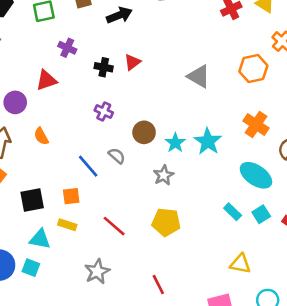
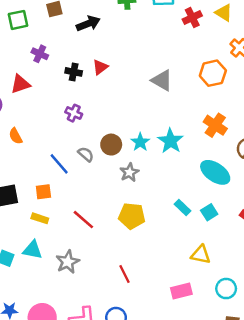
brown circle: (144, 132) -> (111, 145), moved
cyan rectangle: (233, 212) -> (183, 207), moved
cyan square: (261, 214) -> (209, 212), moved
cyan triangle: (40, 239) -> (33, 250), moved

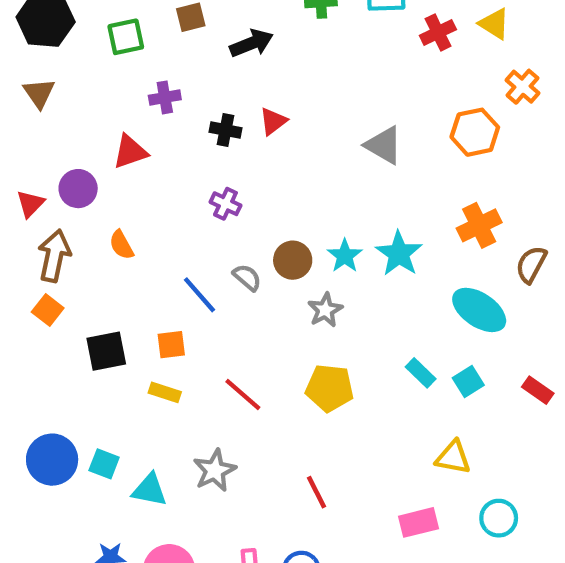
purple cross: (40, 54) -> (165, 97), turned -35
orange cross: (215, 125) -> (479, 225), turned 30
cyan triangle: (33, 250) -> (150, 490), moved

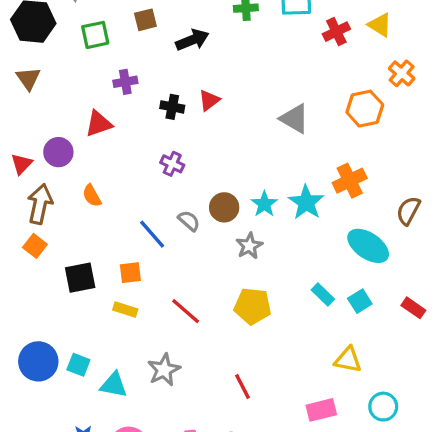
orange cross: (479, 225) -> (350, 181), moved

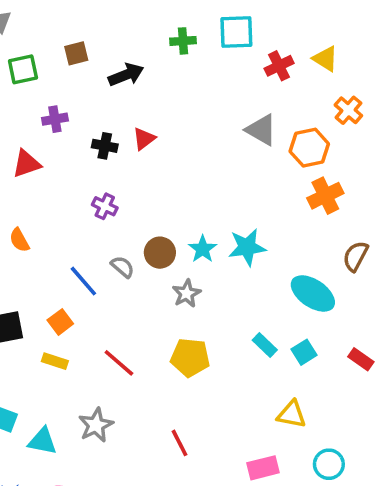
gray triangle: (294, 119) -> (261, 130), moved
orange cross: (350, 181) -> (325, 196), moved
cyan star: (306, 202) -> (247, 247), turned 30
orange square: (130, 273) -> (60, 322), turned -30

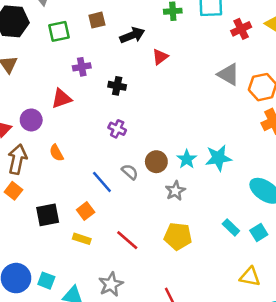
red triangle: (144, 139) -> (160, 57), moved

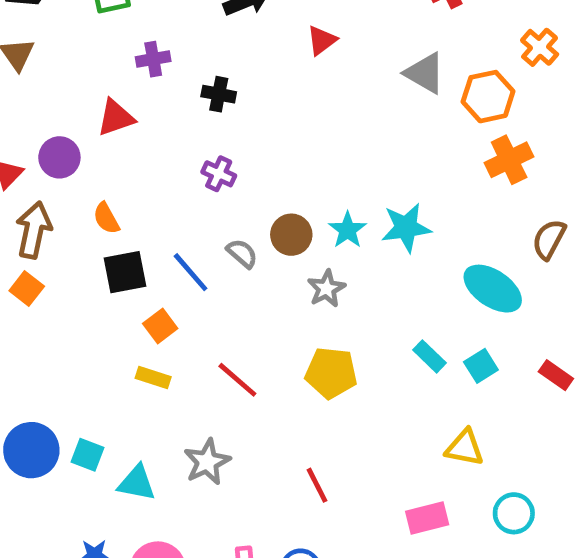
red triangle: (160, 57) -> (322, 40), moved
black square: (48, 215) -> (125, 272), moved

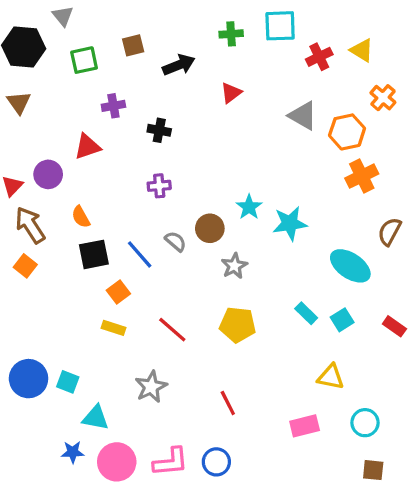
purple cross: (219, 174) -> (159, 186), turned -30
brown arrow: (34, 230) -> (30, 225), turned -45
cyan star: (348, 230) -> (249, 207), moved
cyan triangle: (137, 483) -> (95, 418), moved

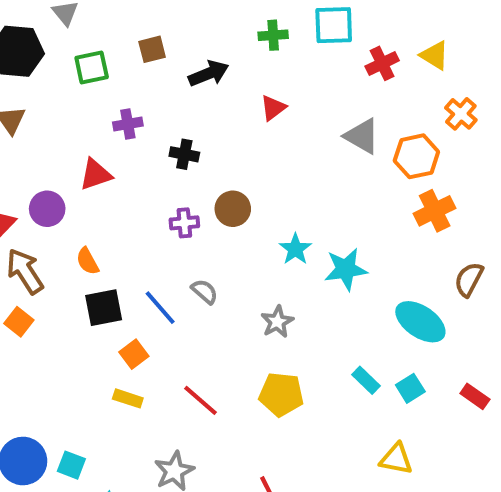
brown circle: (210, 228) -> (233, 209), moved

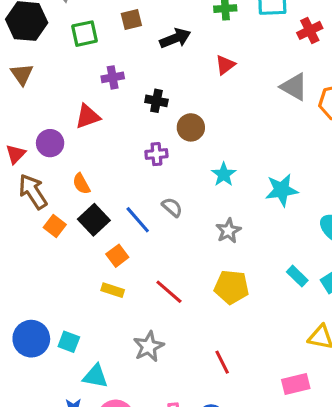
brown circle: (233, 209) -> (191, 127), moved
cyan star: (295, 249) -> (224, 174), moved
black square: (104, 308) -> (94, 220), turned -32
orange square: (19, 322) -> (55, 226), moved

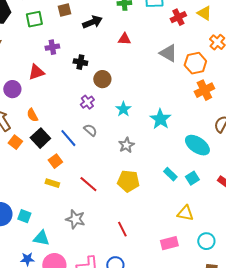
red triangle: (225, 65) -> (124, 39), turned 40
purple cross: (156, 154) -> (87, 102), moved, turned -32
cyan star: (282, 190) -> (160, 119), turned -30
gray star: (149, 346) -> (75, 219), turned -30

